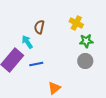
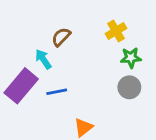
yellow cross: (76, 23) -> (116, 31), turned 32
brown semicircle: (39, 27) -> (61, 37), turned 32

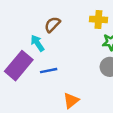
yellow cross: (116, 31) -> (98, 19), turned 35

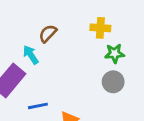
blue line: (49, 71) -> (38, 106), moved

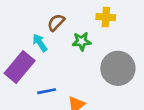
green star: (115, 53) -> (82, 41), moved
gray circle: (113, 82) -> (118, 68), size x1.6

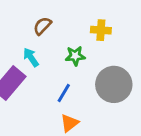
brown semicircle: (56, 22) -> (42, 26), moved
blue line: (47, 91) -> (64, 93), moved, turned -48

